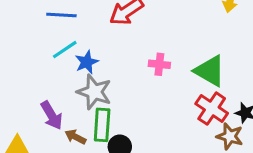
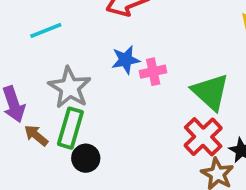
blue star: (87, 62) -> (126, 60), moved
pink cross: (159, 64) -> (153, 72), turned -30

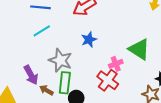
pink cross: (153, 72) -> (116, 64), moved
red cross: (203, 137) -> (108, 80), moved

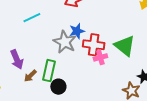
gray star: (60, 60) -> (65, 42), moved
red cross: (108, 80) -> (94, 45), moved, turned -35
brown arrow: (46, 90) -> (30, 76), turned -80

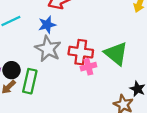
blue star: (77, 31) -> (47, 25), moved
black circle: (58, 87) -> (12, 70), moved

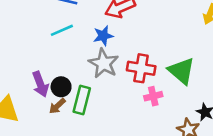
pink cross: (88, 67) -> (153, 96), moved

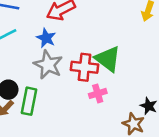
blue star: (103, 36) -> (46, 38), turned -30
green triangle: (181, 71) -> (108, 59), moved

